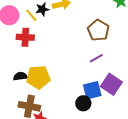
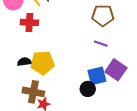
brown pentagon: (98, 30) -> (103, 15), turned -30
purple line: (96, 58) -> (101, 44), turned 48

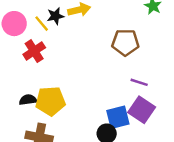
red cross: (29, 22) -> (34, 51), turned -36
purple line: (101, 44) -> (139, 82), moved

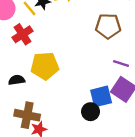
yellow pentagon: (50, 101) -> (45, 66), moved

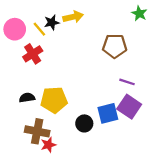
yellow pentagon: (45, 66) -> (54, 100), moved
black circle: (91, 112) -> (84, 123), moved

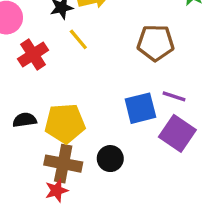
yellow line: (39, 29) -> (78, 39), moved
blue square: (108, 113) -> (140, 108), moved
brown cross: (37, 131) -> (63, 164), moved

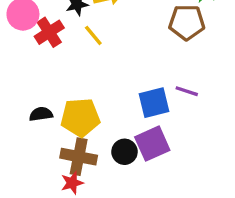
brown pentagon: (156, 43) -> (187, 22), moved
red cross: (33, 55) -> (49, 32), moved
purple square: (177, 133) -> (152, 144), moved, turned 32

